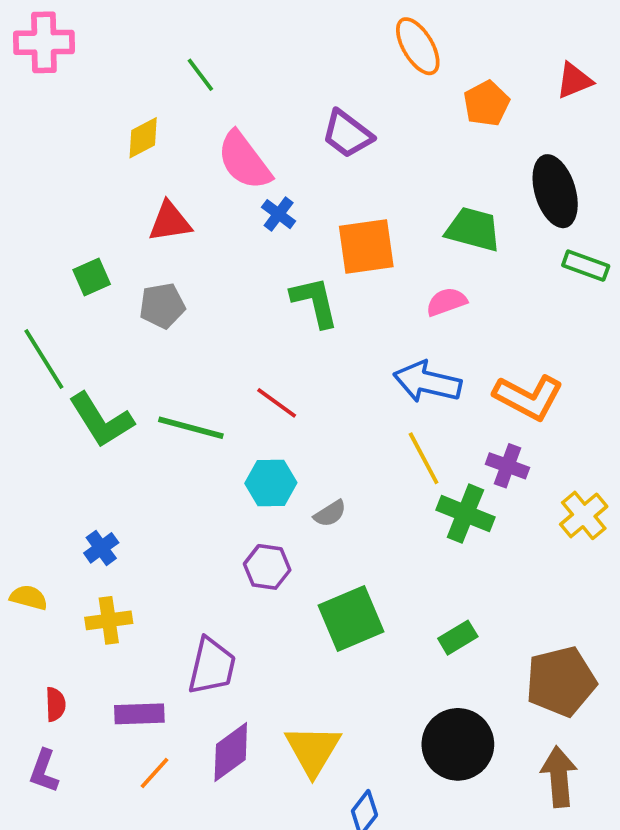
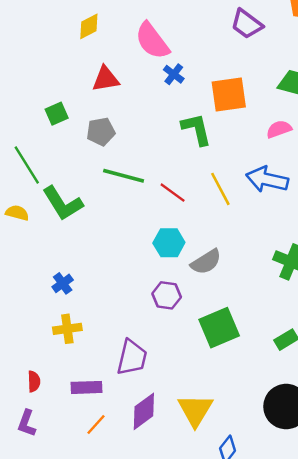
purple trapezoid: (347, 134) -> (247, 24), moved
green line: (191, 428) -> (124, 176), moved
yellow line: (424, 458) -> (220, 189), moved
gray semicircle: (330, 514) -> (206, 262), size x1.5
yellow semicircle: (29, 597) -> (17, 213), moved

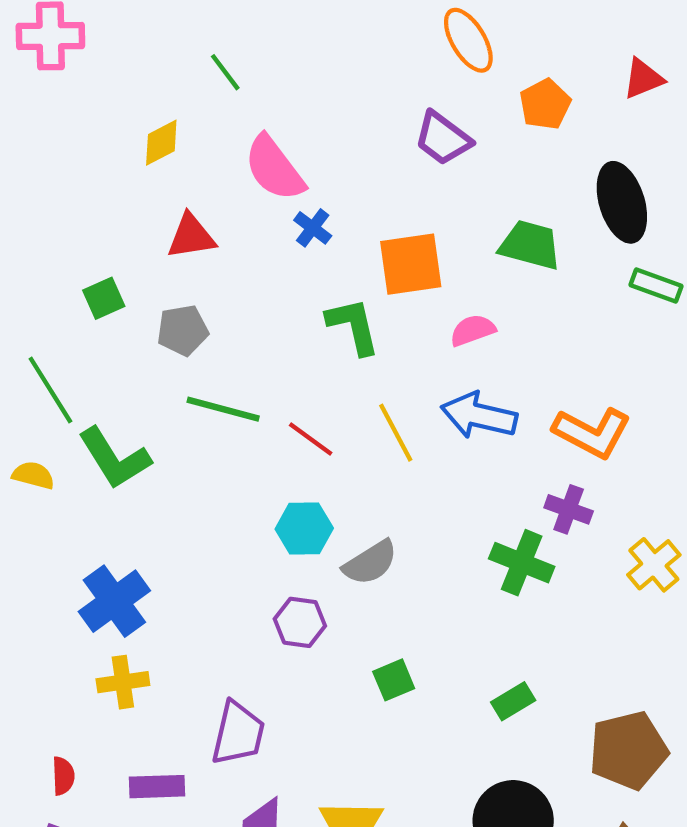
pink semicircle: (279, 129) -> (473, 330), moved
blue cross: (63, 283) -> (114, 601), size x1.8
green square: (219, 328) -> (394, 680), size x0.6

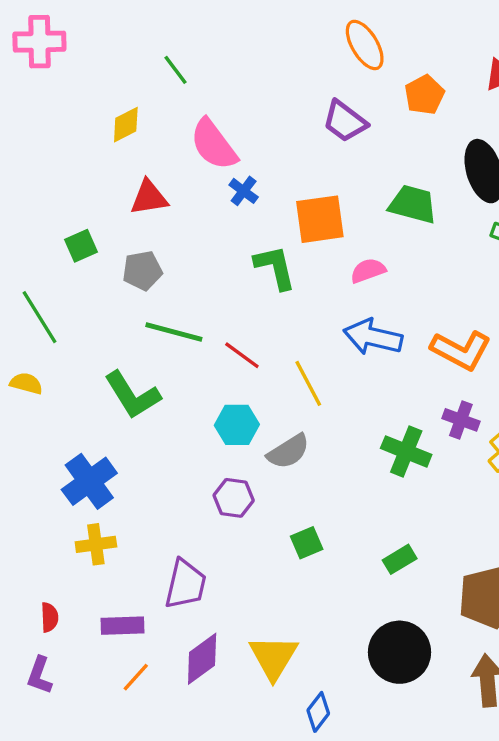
yellow line: (396, 433) -> (308, 383), moved
green L-shape: (114, 458) -> (132, 395), moved
purple cross: (569, 509) -> (461, 420), moved

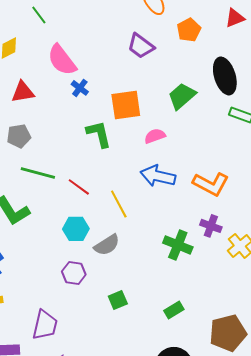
green trapezoid: (413, 204) -> (182, 96), turned -56

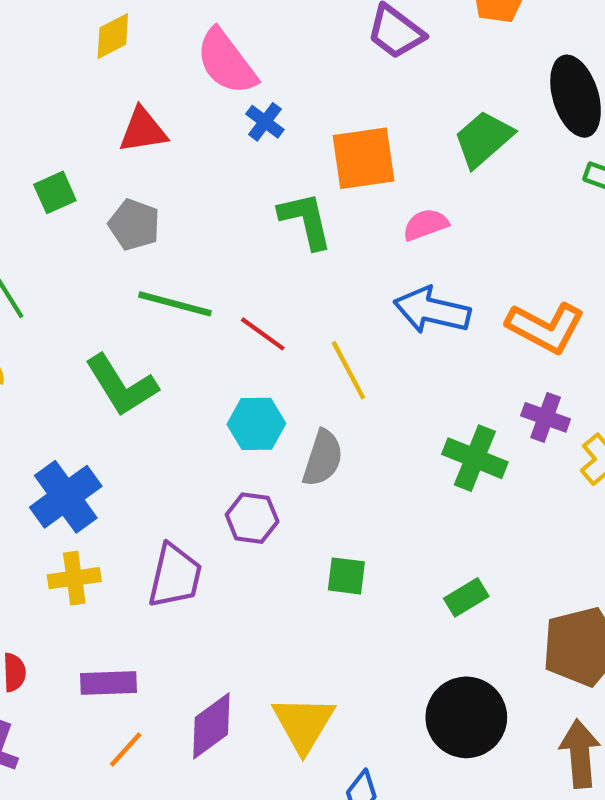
gray pentagon: (19, 136) -> (134, 225), turned 30
gray semicircle: (107, 245) -> (323, 458), turned -40
green square: (118, 300) -> (346, 576), turned 30
purple trapezoid: (45, 325) -> (175, 576), moved

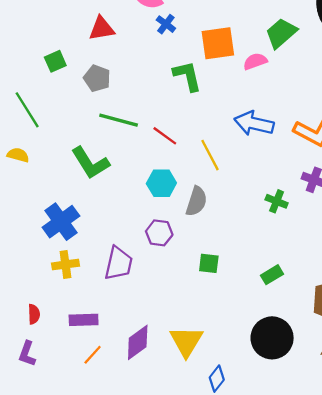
pink semicircle: (426, 225) -> (255, 61), moved
green cross: (475, 458) -> (277, 201), size x0.7

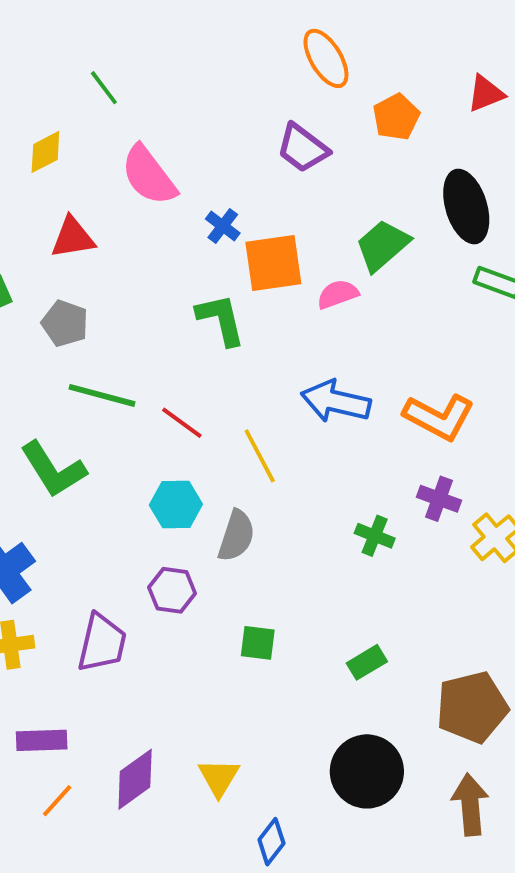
blue cross: (166, 24) -> (223, 226), moved
yellow triangle: (186, 341) -> (219, 777), size x0.7

